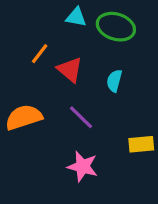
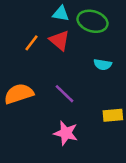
red triangle: (70, 70) -> (59, 40), moved
cyan semicircle: (114, 81) -> (103, 64), moved, turned -96

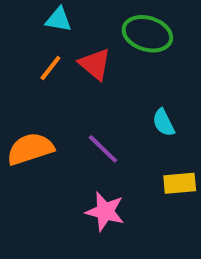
cyan triangle: (61, 14) -> (59, 20), moved
cyan semicircle: (103, 64) -> (164, 123), moved, turned 54

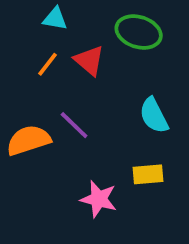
cyan semicircle: (164, 123) -> (154, 116), size x1.4
purple line: (103, 149) -> (74, 125), moved
yellow rectangle: (180, 183) -> (148, 174), moved

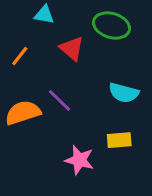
orange line: (47, 64) -> (20, 56), moved
cyan semicircle: (154, 116) -> (124, 93), turned -48

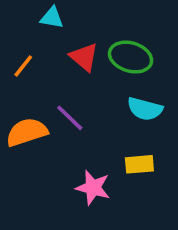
green ellipse: (112, 25) -> (131, 57), moved

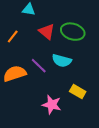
cyan semicircle: (145, 109) -> (62, 61), moved
yellow rectangle: (139, 164) -> (78, 92), turned 35

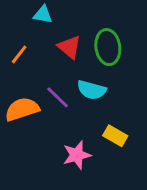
green ellipse: (73, 32) -> (108, 47), turned 65
pink star: (52, 105) -> (77, 155), turned -30

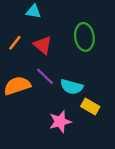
red triangle: (69, 47) -> (43, 45), moved
cyan semicircle: (92, 90) -> (72, 87), moved

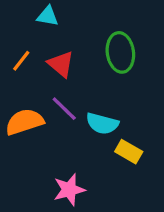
pink star: (60, 122) -> (69, 190), moved

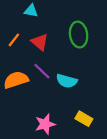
yellow rectangle: (129, 152) -> (84, 119), moved

